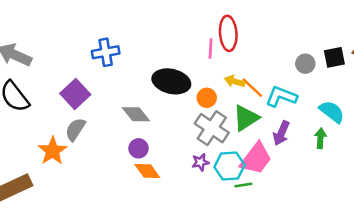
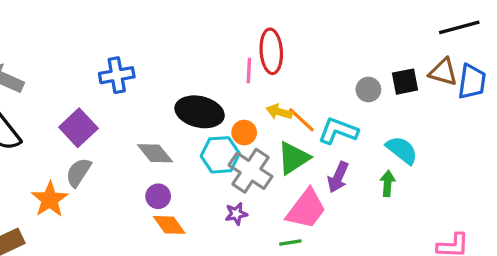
cyan hexagon: (229, 166) -> (220, 155), moved

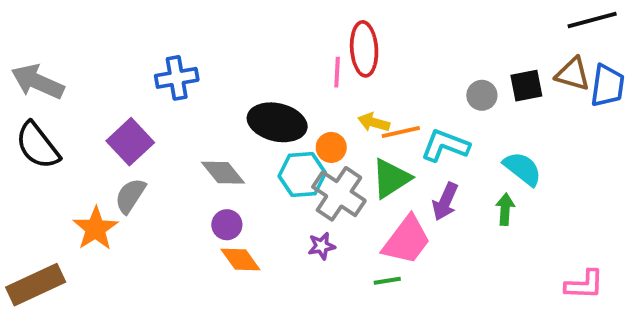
orange line: (301, 120) -> (401, 132), turned -56

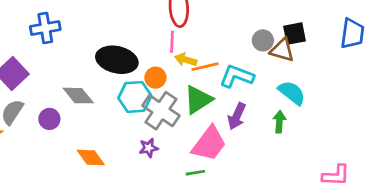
pink line: (337, 72) -> (172, 42), moved
brown triangle: (573, 74) -> (282, 50), moved
purple circle: (227, 225) -> (49, 119), moved

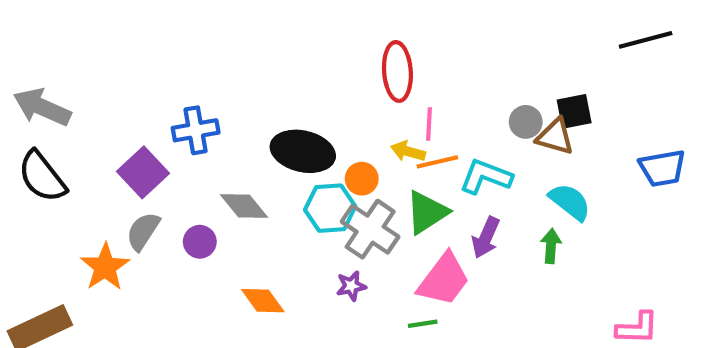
blue cross: (45, 28) -> (196, 130), moved
blue trapezoid: (352, 34) -> (662, 168), moved, turned 72
pink line: (172, 42) -> (429, 124), moved

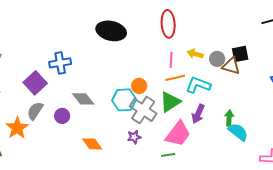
red ellipse: (397, 71) -> (168, 24), moved
black ellipse: (303, 151) -> (111, 31), moved
yellow arrow: (408, 151) -> (195, 54), moved
cyan semicircle: (570, 202) -> (238, 132), moved

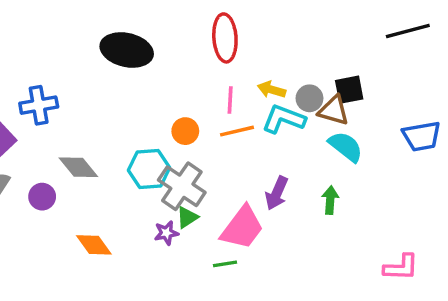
cyan L-shape: (198, 85) -> (284, 119), moved
orange circle: (139, 86) -> (185, 131), moved
green triangle: (170, 102) -> (187, 217), moved, size x0.6
cyan semicircle: (238, 132) -> (346, 147), moved

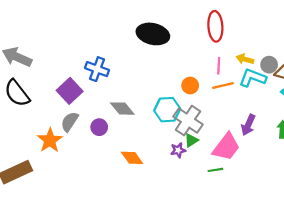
blue cross: (39, 105) -> (97, 69), turned 30

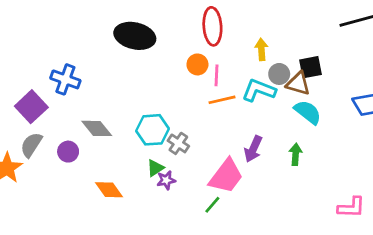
yellow arrow: (245, 59) -> (261, 49), moved, turned 70
orange circle: (190, 86) -> (197, 64), moved
gray cross: (188, 121) -> (178, 143), size x0.6
green triangle: (191, 140) -> (155, 168), moved
green line: (215, 170) -> (212, 205), turned -40

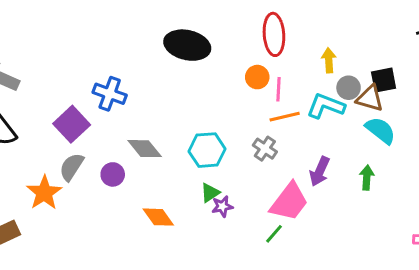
gray cross: (178, 143) -> (265, 149), moved

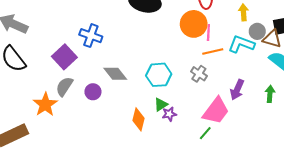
orange circle: (257, 77) -> (194, 24), size x1.6
orange diamond: (158, 217) -> (139, 119), moved, turned 50

